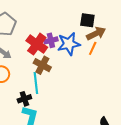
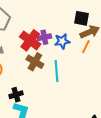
blue star: (69, 44) -> (62, 41), size x0.7
cyan line: (36, 83) -> (56, 71), moved

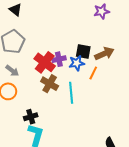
black square: (82, 18) -> (83, 51), moved
orange line: (86, 47) -> (93, 73), moved

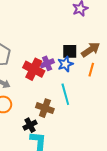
orange line: (93, 73) -> (91, 70), moved
brown cross: (50, 84) -> (45, 108), moved

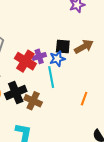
orange line: (91, 70) -> (84, 99), moved
cyan line: (65, 94) -> (51, 77), moved
black cross: (30, 125) -> (16, 93), moved, size x1.5

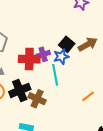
black square: (63, 46) -> (67, 44), turned 35
red cross: (25, 61) -> (29, 59), turned -30
orange line: (84, 99) -> (88, 96), turned 32

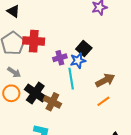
brown arrow: (88, 44) -> (105, 80), moved
red cross: (29, 59) -> (34, 41), moved
black cross: (20, 90) -> (35, 93), turned -35

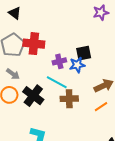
black square: (84, 49) -> (84, 53), turned 35
cyan line: (71, 79) -> (57, 82), moved, turned -55
brown cross: (52, 102) -> (69, 99), moved, turned -30

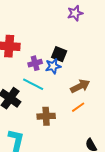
black square: (84, 53) -> (59, 54), turned 35
brown cross: (69, 99) -> (46, 116), moved

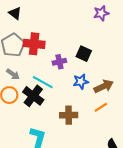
blue star: (53, 66) -> (81, 82), moved
cyan line: (33, 84) -> (43, 82), moved

